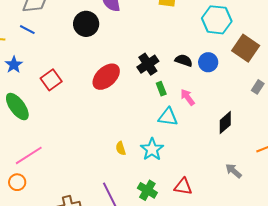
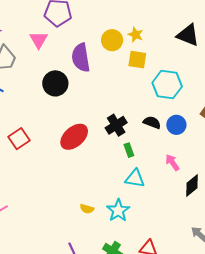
cyan hexagon: (217, 20) -> (167, 85), moved
pink arrow: (188, 97) -> (172, 162), moved
yellow semicircle: (121, 148) -> (87, 209), turned -56

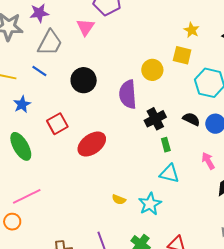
yellow star: (136, 35) -> (192, 30), moved
yellow circle: (112, 40) -> (152, 70), moved
purple semicircle: (81, 58) -> (128, 94), moved
black circle: (55, 83) -> (84, 80), moved
red ellipse: (74, 137) -> (92, 144), moved

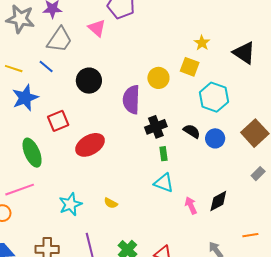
pink triangle: (86, 27) -> (97, 28), turned -30
blue star: (22, 104) -> (25, 98), size x1.5
green ellipse: (21, 146) -> (32, 153), moved
pink arrow: (208, 161) -> (191, 205), moved
cyan star: (150, 204) -> (70, 204), moved

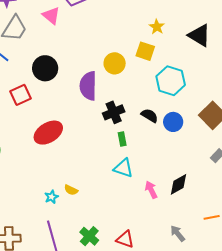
red square: (58, 121) -> (21, 95), moved
cyan star: (70, 204) -> (52, 197), moved, size x0.6

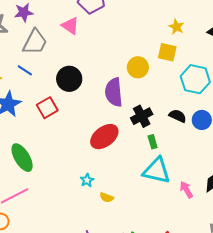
red ellipse: (48, 133) -> (104, 137), moved
cyan triangle: (123, 168) -> (157, 171), size x1.4
cyan star: (52, 197) -> (87, 180), moved

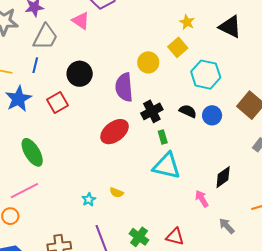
yellow square: (167, 52) -> (178, 47), turned 36
blue line: (25, 70) -> (35, 65), turned 70
cyan star: (87, 180) -> (89, 199), moved
pink arrow: (186, 190) -> (202, 199), moved

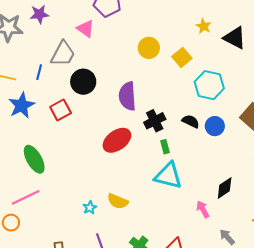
yellow star: (187, 22) -> (204, 26), moved
gray trapezoid: (45, 37) -> (63, 54), moved
yellow circle: (148, 62) -> (149, 48), moved
yellow semicircle: (117, 193) -> (118, 201), size x1.5

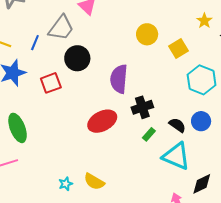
black semicircle: (191, 121) -> (177, 125), moved
green rectangle: (165, 147) -> (149, 134), turned 48
cyan triangle: (168, 176) -> (176, 156), moved

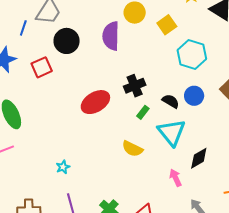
purple semicircle: (119, 79) -> (111, 36), moved
cyan triangle: (176, 156) -> (172, 132), turned 32
yellow semicircle: (94, 182) -> (132, 149), moved

